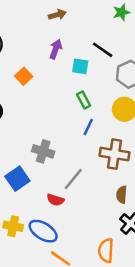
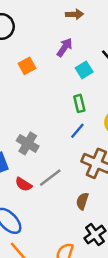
cyan square: (80, 66) -> (84, 70), turned 35
brown semicircle: (122, 195) -> (82, 201), moved
red semicircle: (55, 200) -> (23, 184), moved

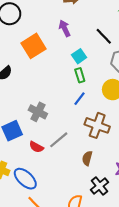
purple arrow: (65, 47) -> (65, 28), turned -56
orange square: (27, 66) -> (34, 46), size x1.6
cyan square: (84, 70) -> (79, 56), moved

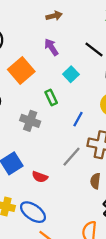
green rectangle: (80, 75) -> (51, 97), moved
gray cross: (38, 112) -> (30, 121), moved
gray line: (59, 140) -> (71, 157), moved

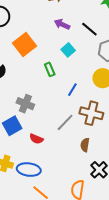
purple arrow: (51, 47) -> (62, 24), moved, turned -35
gray cross: (30, 121) -> (25, 104), moved
blue ellipse: (33, 212) -> (29, 170), turned -30

